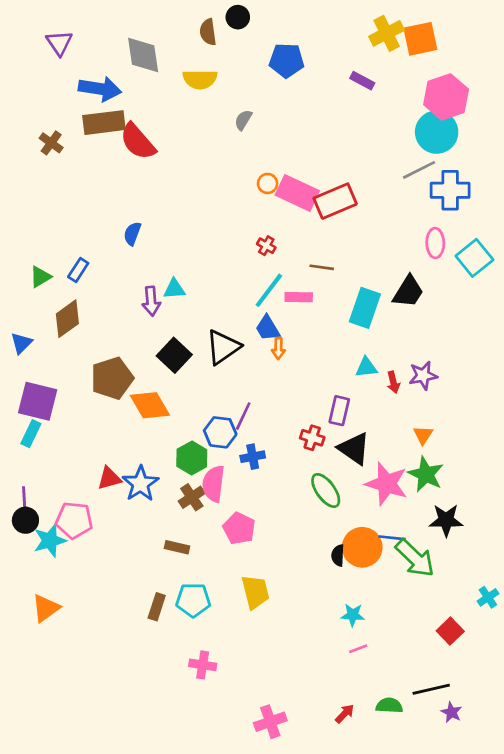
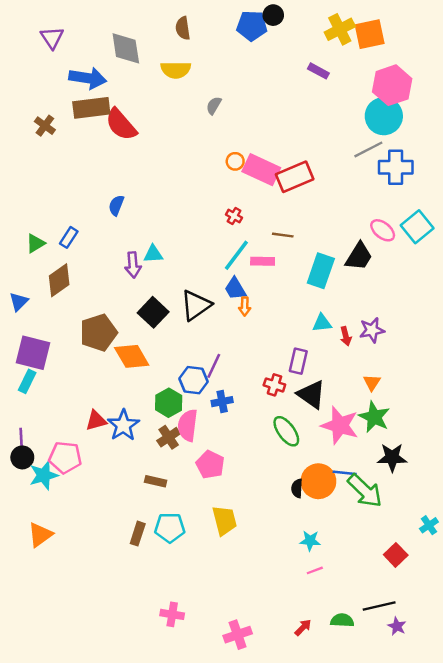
black circle: (238, 17) -> (273, 15), moved
blue pentagon: (286, 60) -> (252, 26), moved
pink ellipse: (435, 243) -> (383, 230), moved, turned -50
pink cross: (203, 665) -> (172, 614), moved

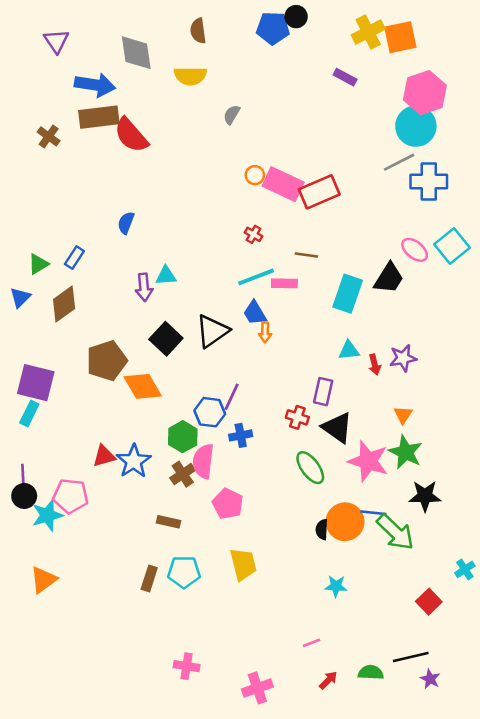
cyan line: (236, 255) -> (256, 277), turned 32
blue triangle: (19, 302) -> (20, 298), moved
pink line: (315, 570) -> (312, 643), moved

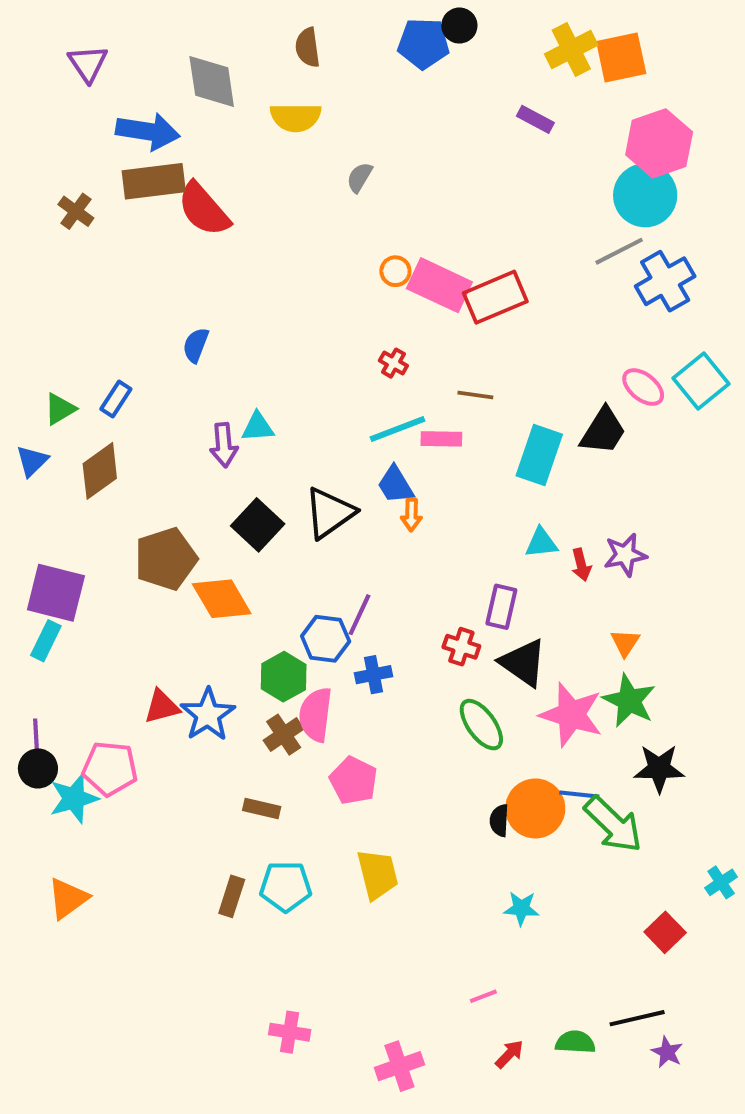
blue cross: (429, 182) -> (665, 281), turned -30

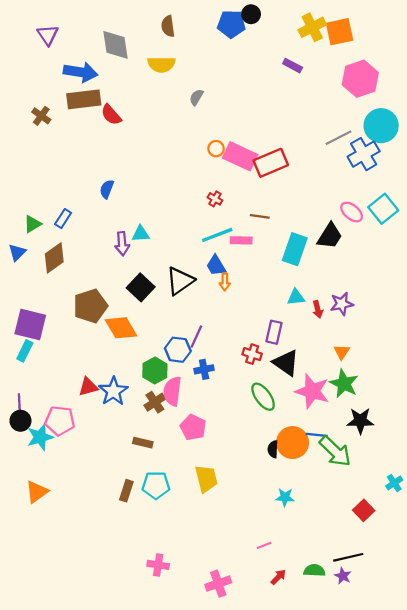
cyan circle: (645, 195) -> (381, 126), moved
red semicircle: (204, 209) -> (111, 115), size x0.7
purple star: (667, 1052) -> (343, 576), moved

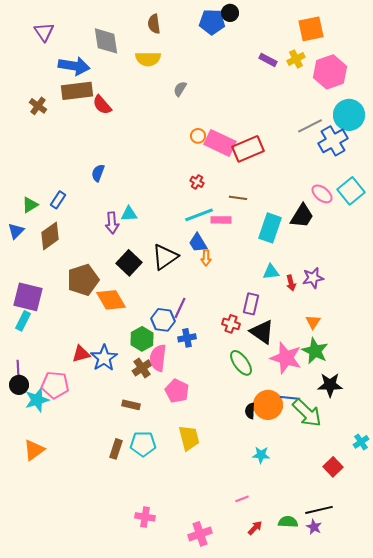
yellow cross: (312, 27) -> (296, 59), moved, size x0.7

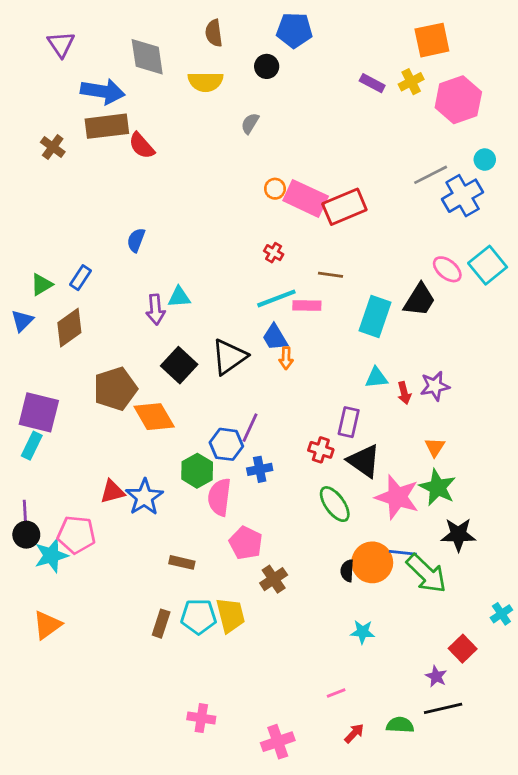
black circle: (230, 13) -> (267, 66), moved
cyan circle: (349, 115) -> (485, 160), size x0.5
brown cross: (142, 368) -> (274, 579), moved
yellow trapezoid: (189, 438) -> (231, 615), moved
purple star: (314, 527) -> (436, 676), moved

